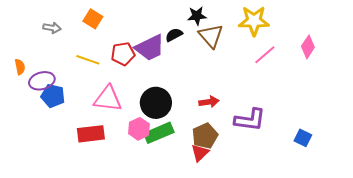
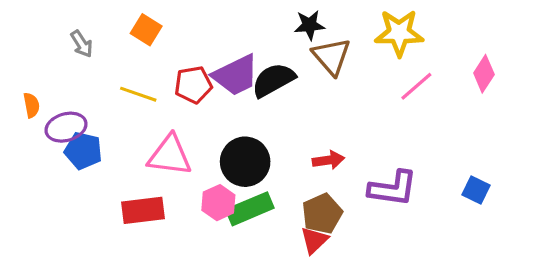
gray arrow: (52, 28) -> (82, 44), turned 48
black semicircle: (174, 35) -> (273, 80), moved, size x1.6
blue square: (303, 138) -> (476, 190), moved

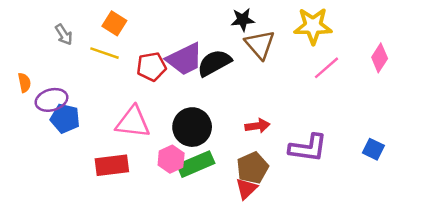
yellow line: (138, 94) -> (105, 53), moved

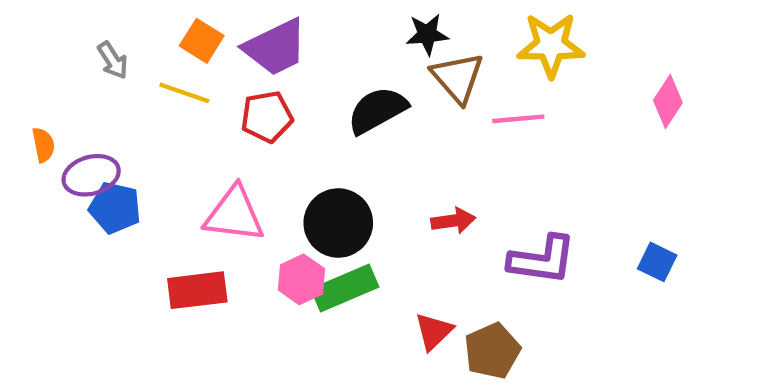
purple trapezoid: (185, 59) -> (275, 47), moved
pink line: (327, 68) -> (518, 119), moved, turned 36
brown pentagon: (253, 168) -> (492, 351), moved

